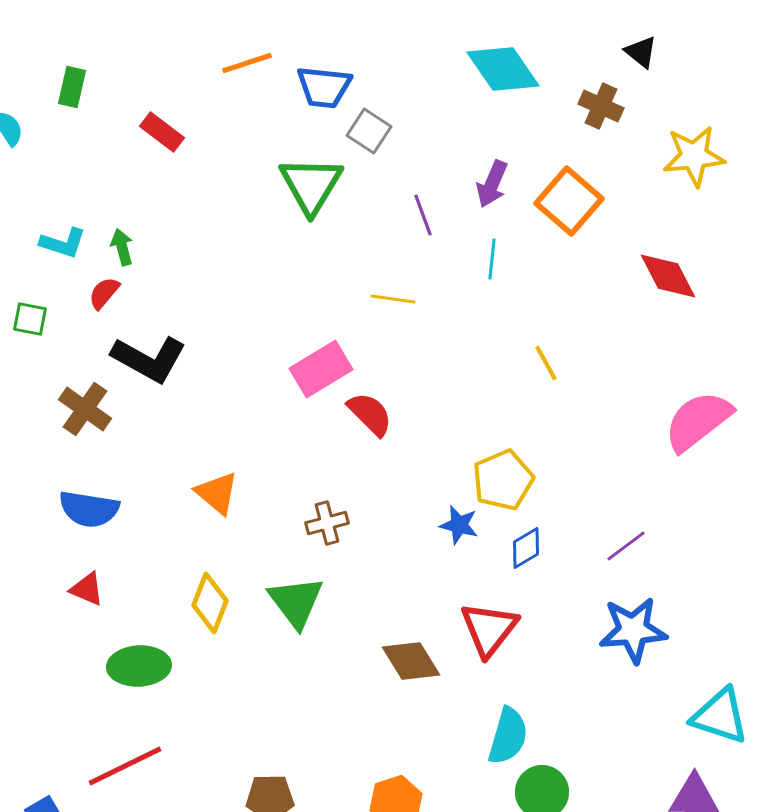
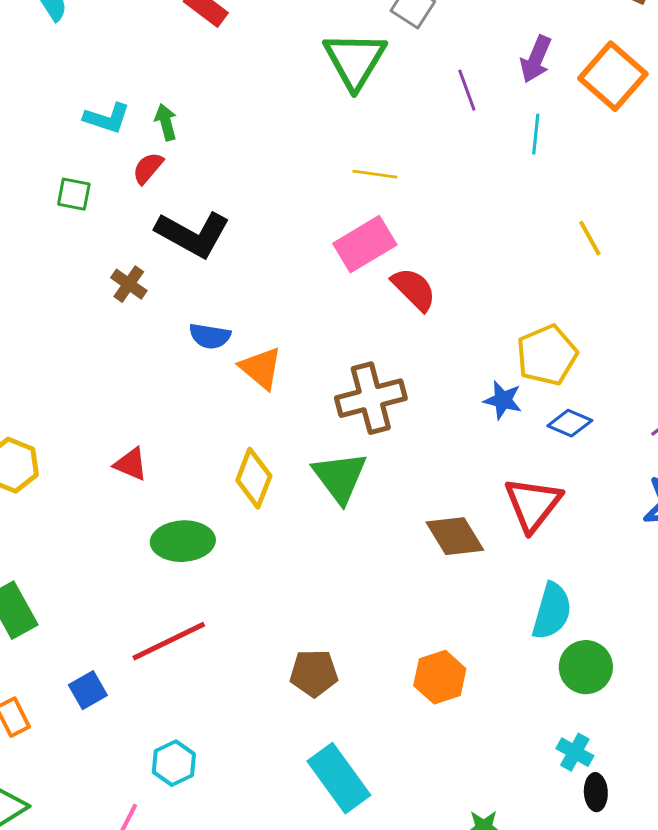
yellow line: (393, 299) -> (375, 174), moved
brown cross: (85, 409) -> (129, 284), size x0.7
blue semicircle: (89, 509) -> (210, 336), moved, size x0.7
brown cross: (327, 523) -> (371, 398), size x1.6
blue diamond: (526, 548) -> (570, 423), turned 54

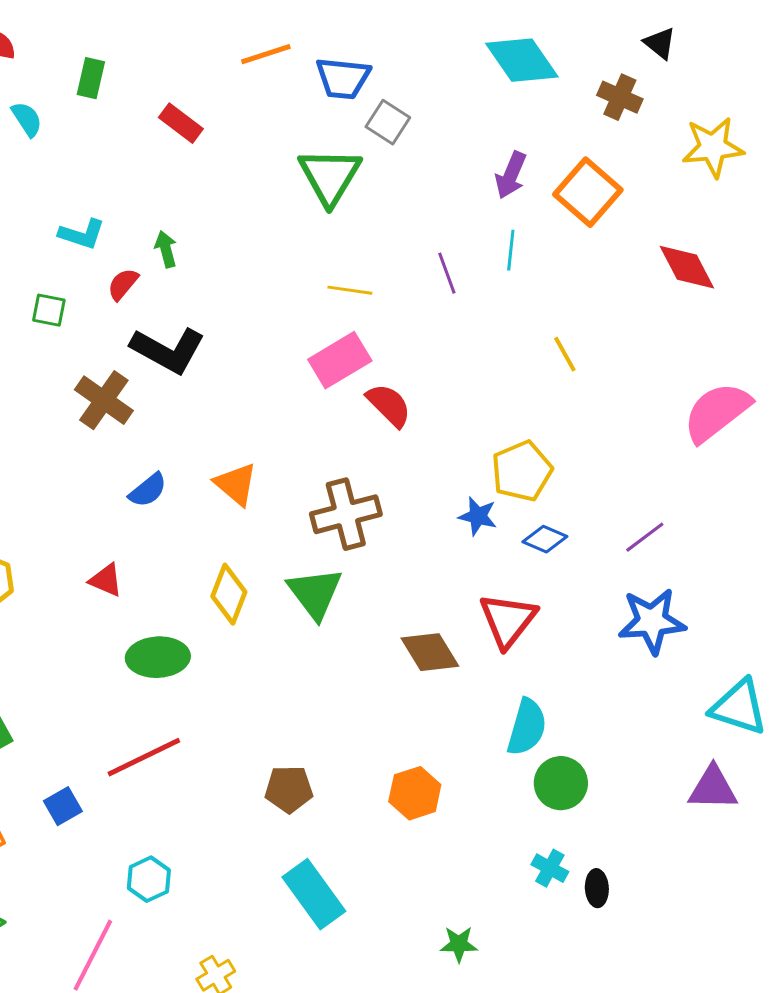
purple line: (467, 90) -> (447, 273), moved
green arrow: (166, 122) -> (166, 249), moved
brown cross: (129, 284) -> (104, 400), size x1.6
blue semicircle: (210, 336) -> (148, 490), moved, turned -48
black ellipse: (596, 792) -> (597, 888), moved

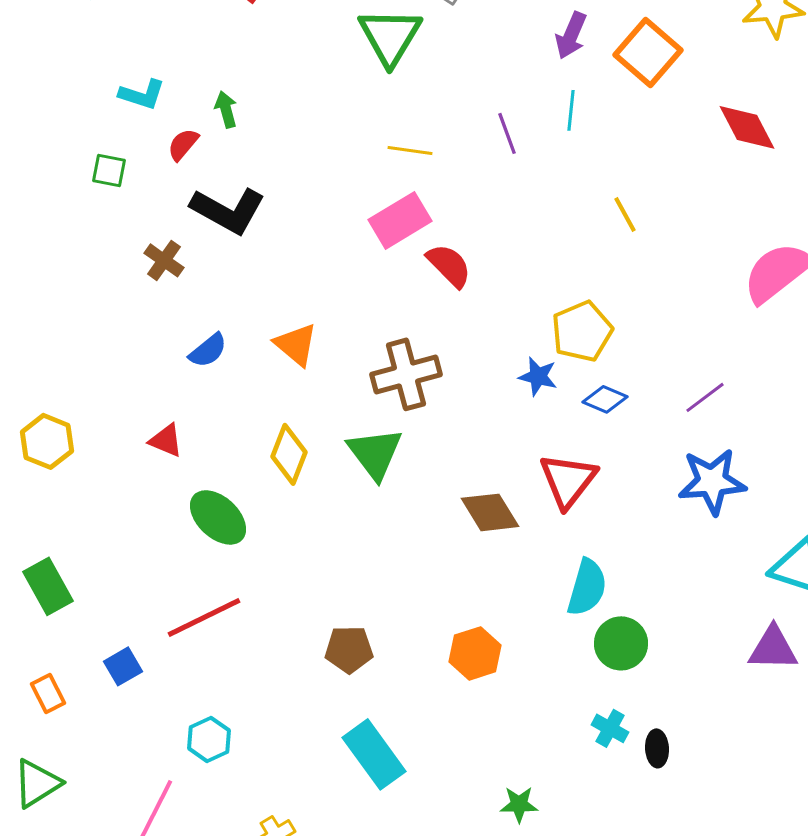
brown cross: (104, 400) -> (164, 260), size x0.7
green ellipse: (158, 657) -> (218, 517), turned 46

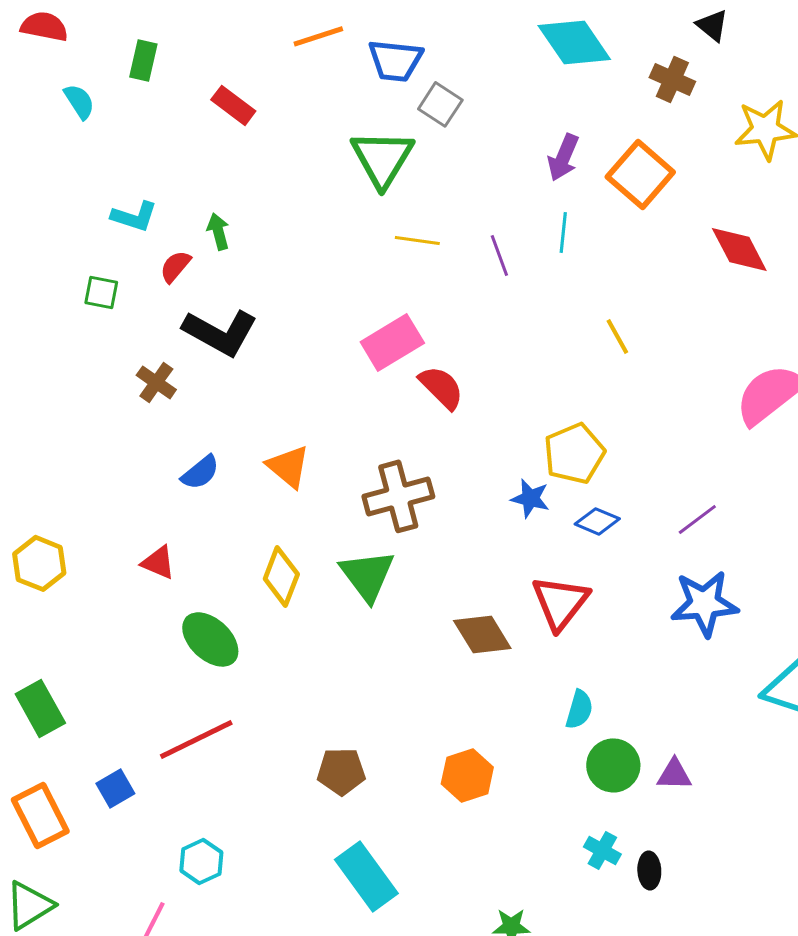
yellow line: (410, 150) -> (417, 240), moved
cyan semicircle: (587, 587) -> (579, 709), size x0.7
purple triangle: (773, 648) -> (674, 774), moved, size x0.7
orange rectangle: (48, 693) -> (40, 815), size x1.6

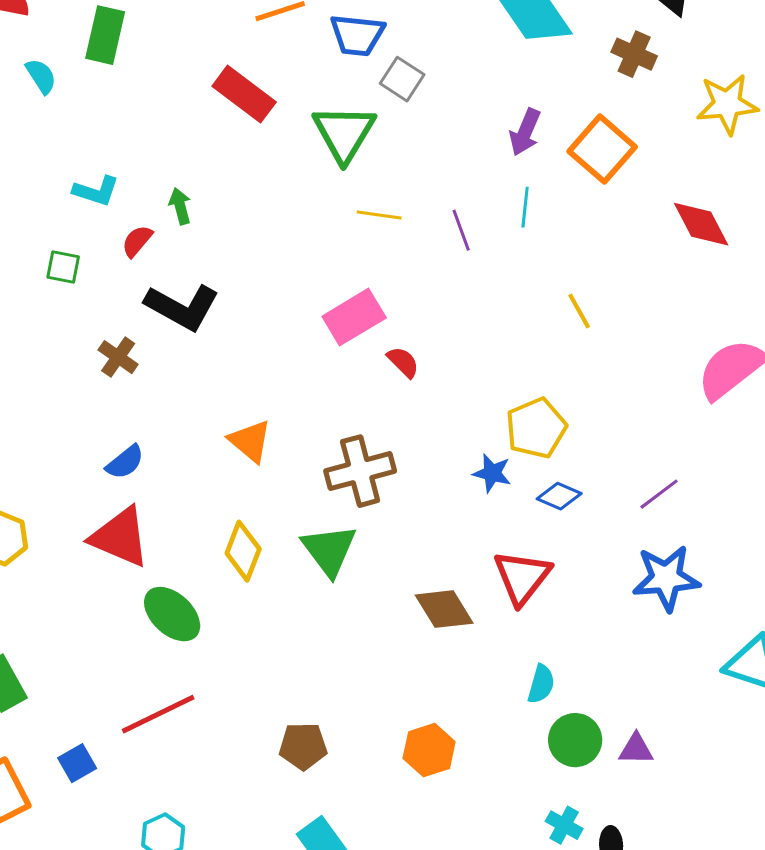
green rectangle: (143, 60) -> (105, 35), size x1.4
red rectangle: (233, 105) -> (244, 94), moved, size x1.4
red semicircle: (441, 387) -> (403, 362), size x0.7
blue semicircle: (200, 472) -> (125, 462), moved
red triangle: (158, 562) -> (120, 537), size x1.8

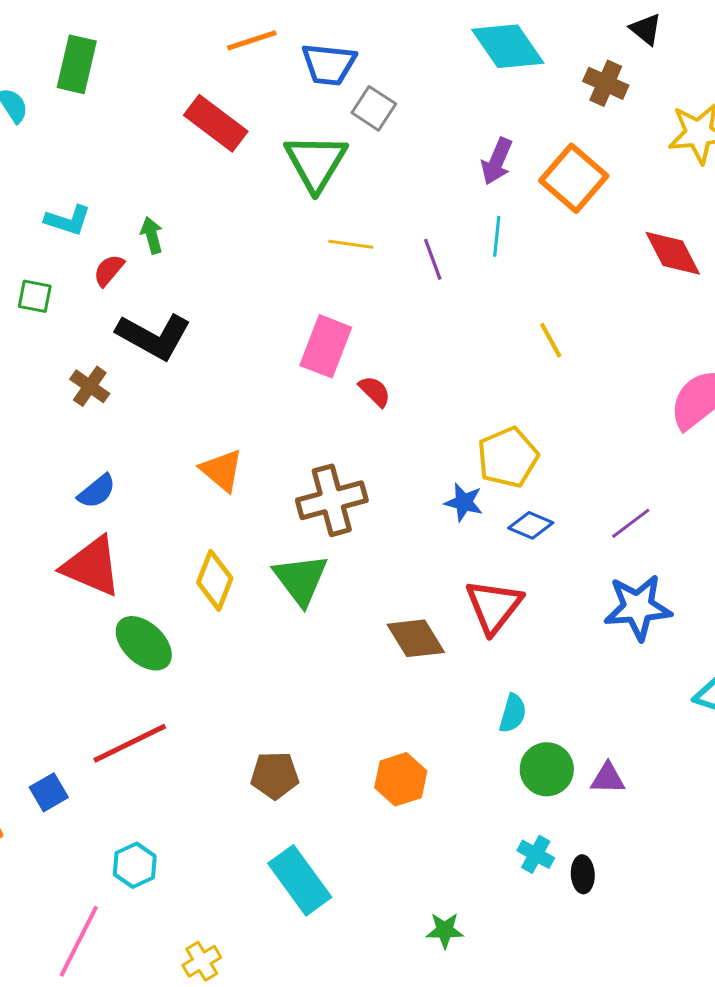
pink rectangle: (354, 317) -> (326, 346), turned -38

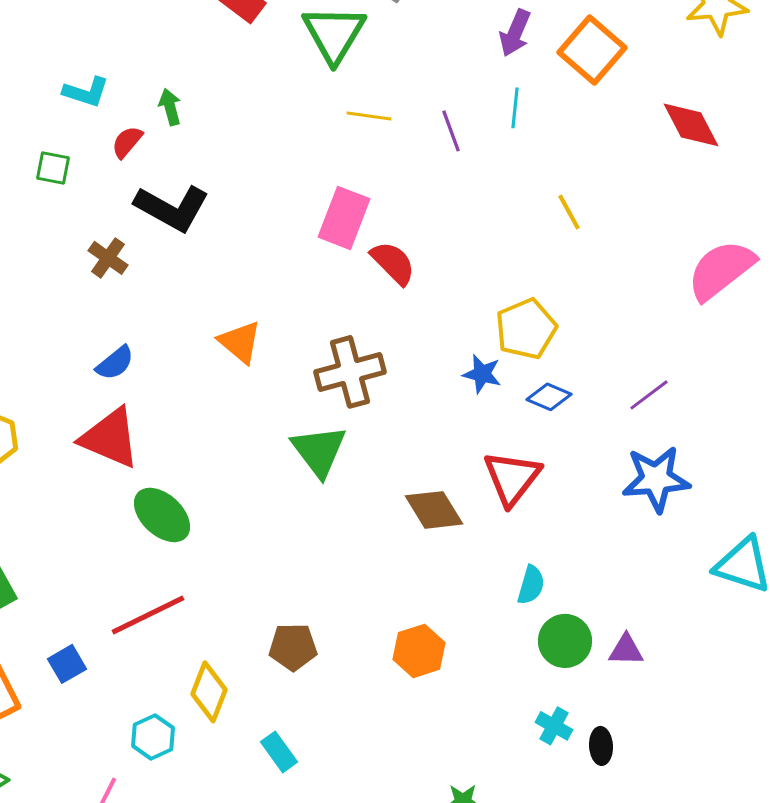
red semicircle: (375, 391) -> (393, 263), size x1.4
yellow diamond: (215, 580) -> (209, 692), moved
cyan rectangle: (300, 880) -> (279, 752), moved, size x0.6

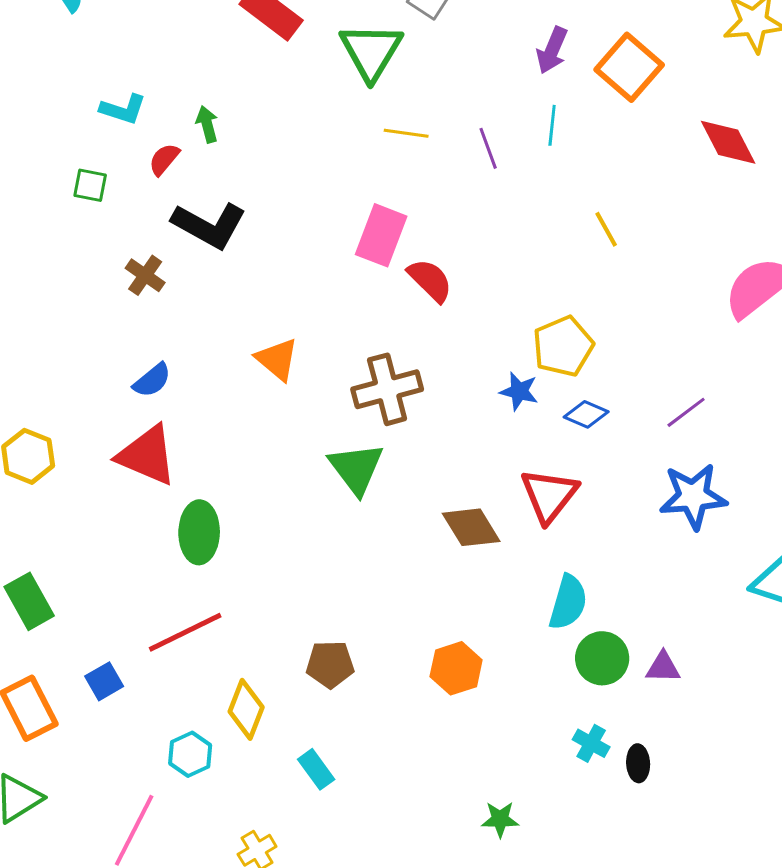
green ellipse: (162, 515) -> (199, 532), turned 48
cyan semicircle: (531, 585) -> (568, 602), size x1.4

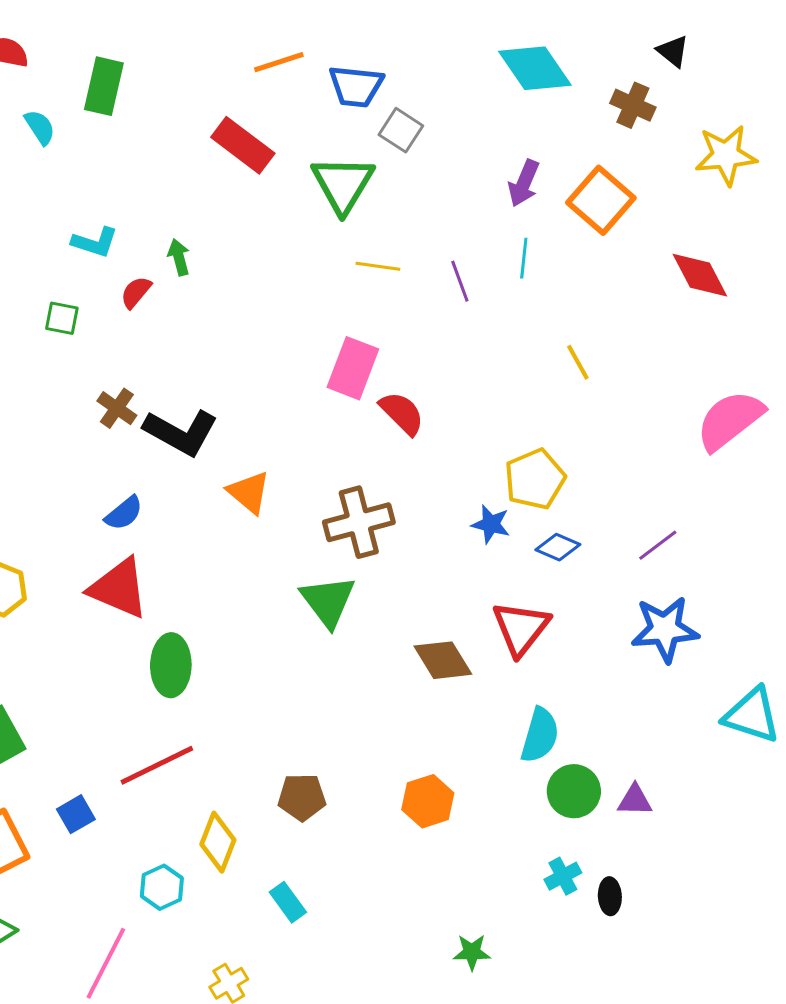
black L-shape: (209, 225) -> (181, 432), moved
cyan cross: (591, 743) -> (563, 876), turned 33

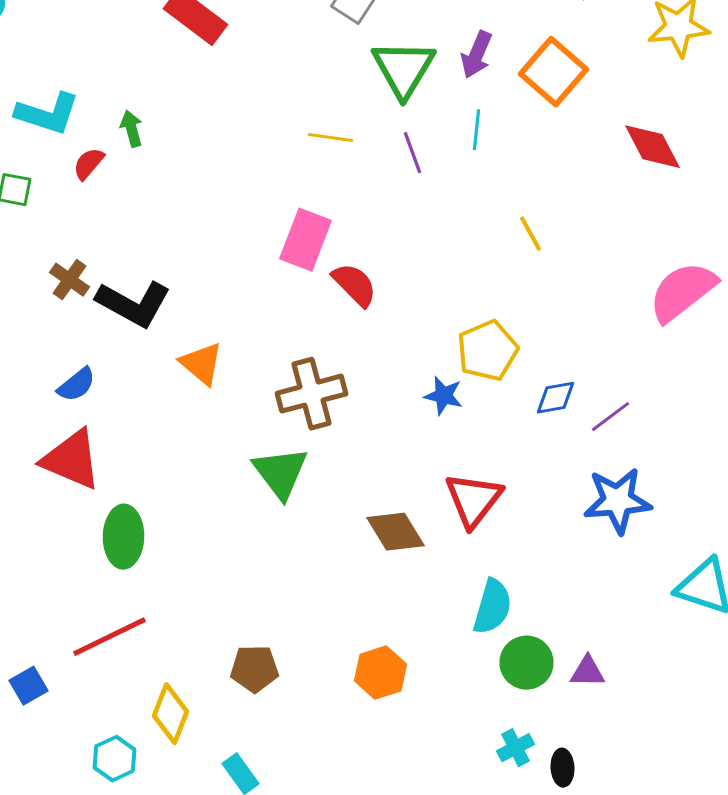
green triangle: (343, 184) -> (404, 69), moved
cyan L-shape: (95, 242) -> (48, 114), size x1.4
blue diamond: (558, 547) -> (556, 398), moved, turned -33

